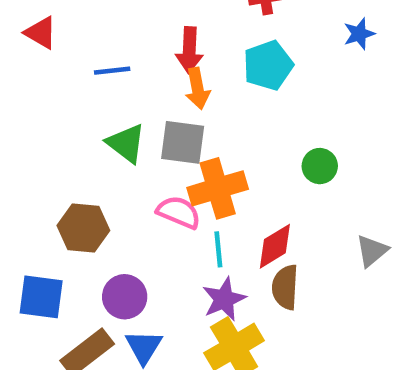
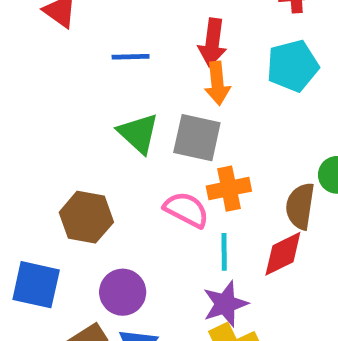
orange cross: (218, 188) -> (229, 189), size x0.7
brown semicircle: (285, 287) -> (300, 206), moved

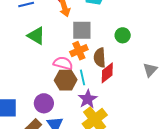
gray square: (197, 138) -> (82, 30), moved
brown semicircle: (300, 206) -> (100, 58), moved
brown hexagon: (86, 217) -> (66, 80), moved

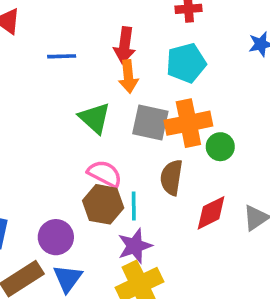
green triangle: (36, 36) -> (95, 118), moved
orange cross: (79, 51) -> (188, 123), moved, size x1.4
red diamond: (107, 73) -> (211, 213), moved

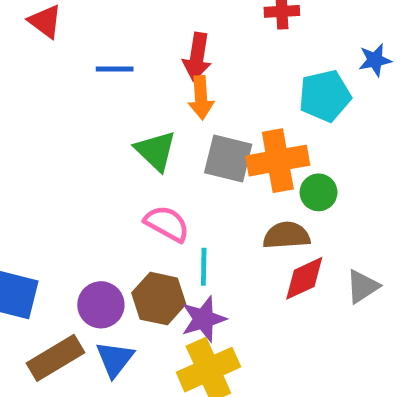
cyan pentagon: (186, 63) -> (325, 96), moved
brown semicircle: (171, 178) -> (286, 235), moved, turned 76
brown hexagon: (103, 204) -> (159, 299), moved

